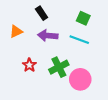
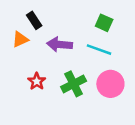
black rectangle: (42, 13) -> (34, 20), moved
pink circle: (80, 79) -> (110, 84), moved

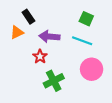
red star: (37, 81) -> (40, 57), moved
green cross: (74, 84) -> (54, 81), moved

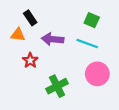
orange triangle: (17, 32) -> (18, 35), turned 32
red star: (40, 57) -> (30, 60), moved

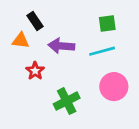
green square: (92, 20) -> (107, 24), turned -32
cyan line: (87, 44) -> (102, 51), turned -35

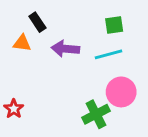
red star: (35, 71) -> (14, 109), moved
green cross: (67, 101) -> (96, 114), moved

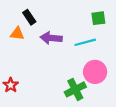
green square: (114, 25) -> (98, 18), moved

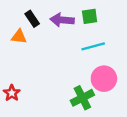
green square: (98, 18) -> (90, 16), moved
purple arrow: (51, 38) -> (62, 20), moved

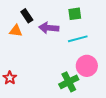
purple arrow: (62, 20) -> (49, 28), moved

